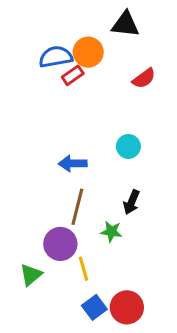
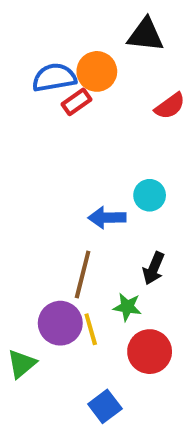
blue arrow: (73, 163) -> (107, 218), moved
yellow line: (84, 269) -> (91, 329), moved
red circle: (127, 307) -> (150, 352), moved

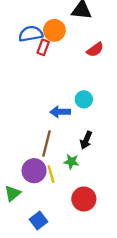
red rectangle: (77, 102) -> (43, 47), turned -35
red circle: (150, 352) -> (84, 199), moved
blue square: (105, 406) -> (39, 220), moved

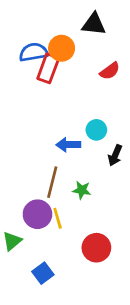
red rectangle: (43, 47) -> (48, 68), size x1.5
black arrow: (86, 140) -> (115, 155), moved
green star: (71, 162) -> (82, 190), moved

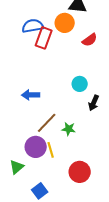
orange circle: (62, 48) -> (65, 23), moved
blue arrow: (68, 145) -> (31, 95), moved
brown line: (52, 182) -> (47, 123), turned 30

